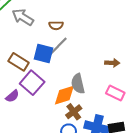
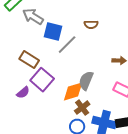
brown semicircle: (56, 25) -> (91, 25), moved
blue square: (44, 54) -> (53, 32), moved
gray semicircle: (78, 84) -> (86, 81), turned 36

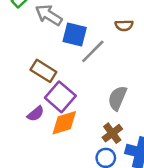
orange diamond: (73, 92) -> (64, 123), moved

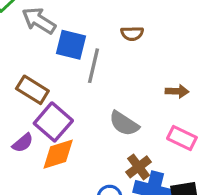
gray line: (93, 51) -> (93, 66), turned -32
gray semicircle: (117, 98) -> (124, 124), turned -80
brown cross: (112, 133) -> (139, 167), moved

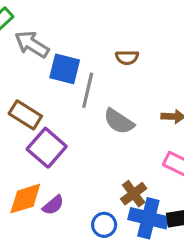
gray semicircle: (124, 124) -> (119, 121), moved
purple semicircle: (23, 143) -> (53, 205), moved
orange diamond: (58, 154) -> (25, 199), moved

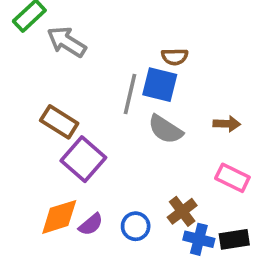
blue square: (65, 69) -> (160, 85), moved
blue cross: (148, 218) -> (199, 239), size x0.7
blue circle: (104, 225) -> (136, 226), moved

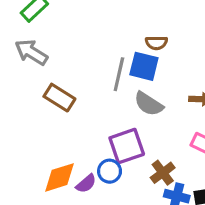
gray arrow: (67, 42) -> (31, 52), moved
purple square: (83, 159) -> (127, 146), moved, turned 30
blue circle: (136, 226) -> (110, 171), moved

